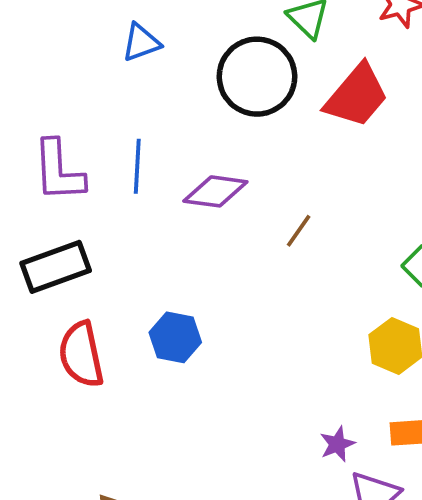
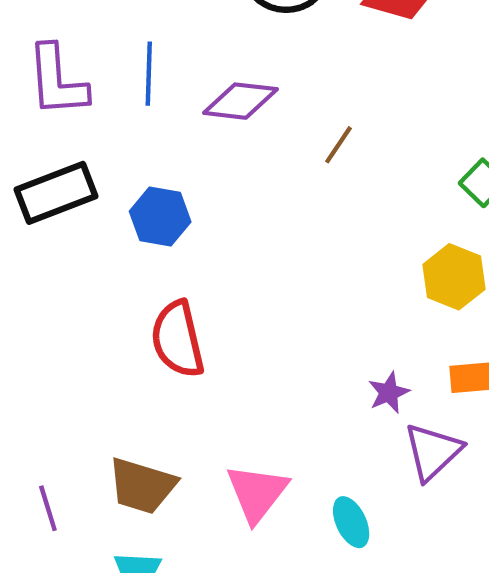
blue hexagon: (175, 337) -> (160, 217), moved
red semicircle: (81, 355) -> (178, 339), moved

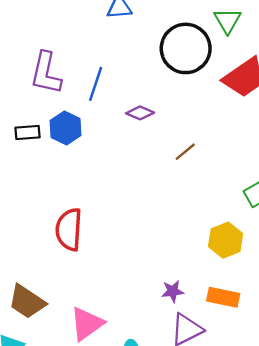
purple diamond: (240, 101) -> (140, 113), size x0.7
black rectangle: (56, 193) -> (28, 132), size x0.6
blue hexagon: (160, 217) -> (65, 128), moved

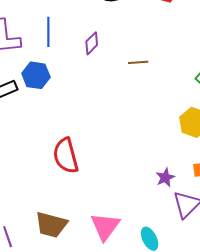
purple diamond: (140, 113) -> (92, 43), turned -50
brown line: (185, 152) -> (138, 62), turned 54

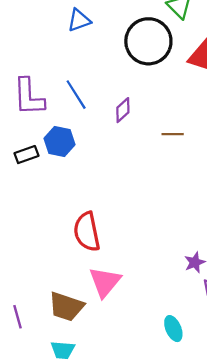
blue line: (48, 32) -> (76, 95), turned -36
pink triangle: (105, 226) -> (105, 282), moved

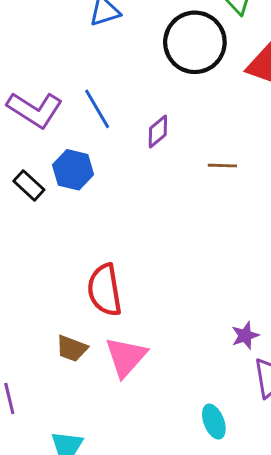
purple L-shape: (29, 97) -> (35, 110), turned -57
black rectangle: (26, 155) -> (29, 185), turned 60
brown trapezoid: (66, 307) -> (72, 348), moved, size x0.7

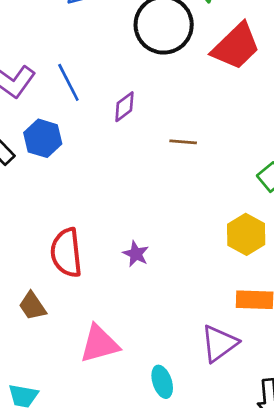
purple star: (245, 336) -> (136, 254), moved, turned -30
brown trapezoid: (72, 348) -> (32, 306), turned 32
pink triangle: (126, 357) -> (99, 344), moved, turned 30

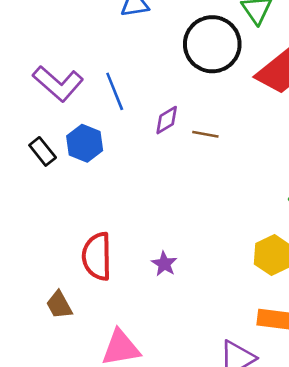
brown line: (183, 142) -> (205, 134), moved

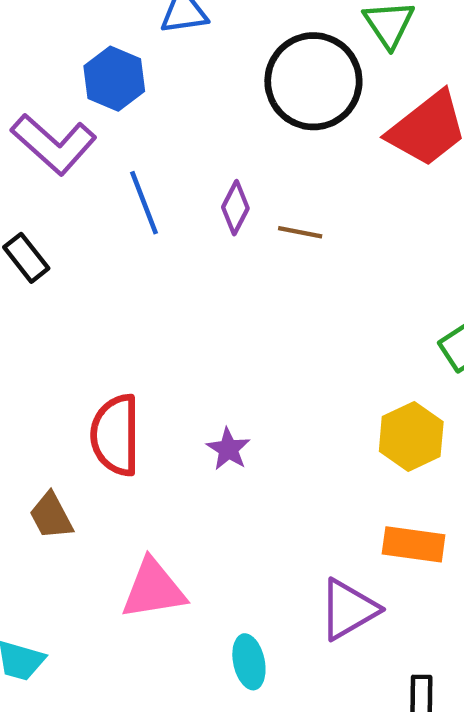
blue line: (115, 91) -> (144, 203), moved
purple diamond: (167, 120) -> (235, 208), turned -32
blue hexagon: (85, 143) -> (114, 79), moved

